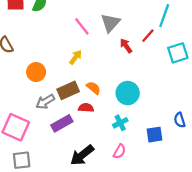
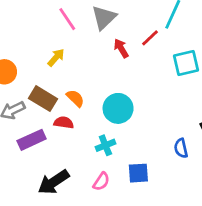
brown rectangle: (68, 90) -> (43, 99), turned 50
blue square: (154, 135) -> (138, 173), moved

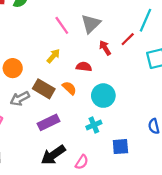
red semicircle: (64, 123) -> (84, 67), moved
purple rectangle: (32, 140) -> (48, 122), moved
pink semicircle: (101, 181) -> (82, 162), moved

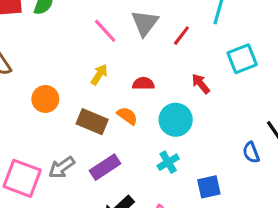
red line: (128, 39) -> (181, 36), moved
red arrow: (105, 48) -> (201, 84), moved
gray arrow: (20, 99) -> (62, 167), moved

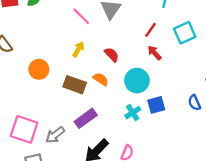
red line: (181, 36) -> (151, 30), moved
red semicircle: (143, 84) -> (112, 55), turned 49
gray arrow: (62, 167) -> (55, 135), moved
blue square: (209, 187) -> (156, 105), moved

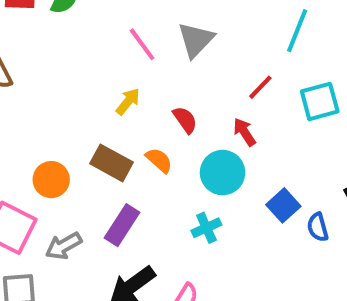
red arrow: (155, 53) -> (244, 132), moved
orange circle: (39, 69) -> (51, 180), moved
blue square: (156, 105) -> (283, 205), moved, turned -36
purple rectangle: (86, 118) -> (122, 225), turned -30

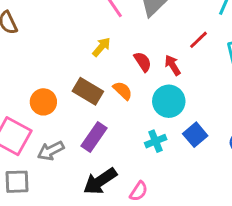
red arrow: (244, 132) -> (173, 65), moved
blue square: (283, 205) -> (195, 135), moved

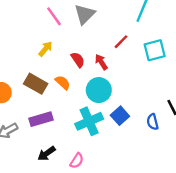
purple rectangle: (94, 137) -> (41, 119), turned 40
cyan cross: (156, 141) -> (89, 121), size x1.6
black arrow: (100, 181) -> (47, 153), size x0.7

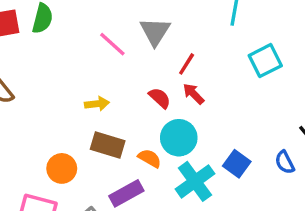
red line: (121, 42) -> (187, 64), moved
yellow arrow: (45, 49) -> (97, 104), moved, turned 56
orange semicircle: (63, 83) -> (150, 158), moved
cyan circle: (99, 90) -> (179, 138), moved

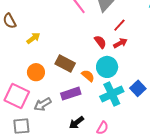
red arrow: (193, 94) -> (120, 43), turned 96
yellow arrow: (97, 104) -> (33, 38), moved, turned -40

